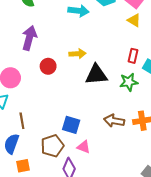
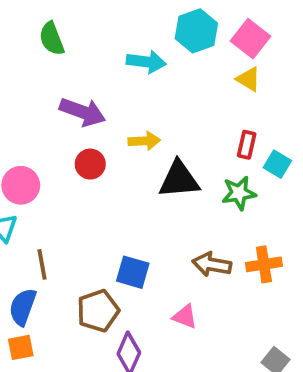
purple arrow: (29, 38) -> (83, 112), moved, turned 95
pink triangle: (84, 147) -> (185, 317), moved
orange square: (23, 166) -> (21, 347), moved

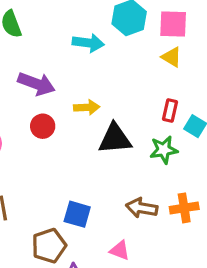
pink square: (250, 39) -> (173, 24), turned -36

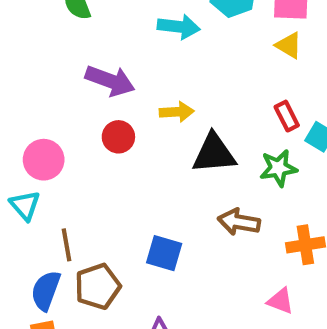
red rectangle: (170, 110) -> (287, 116), turned -40
brown arrow: (142, 208) -> (239, 222), moved
brown pentagon: (49, 246) -> (98, 286), moved
pink triangle: (120, 250) -> (280, 301), moved

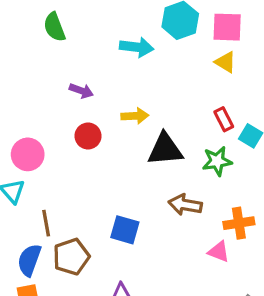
purple arrow: (110, 81) -> (81, 91), size x0.6
pink triangle: (280, 301) -> (219, 252), moved

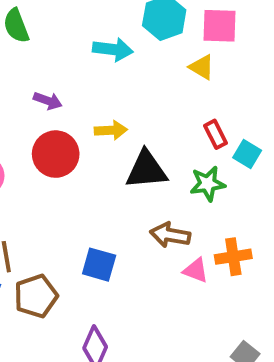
yellow triangle: (225, 62) -> (202, 67), moved
red circle: (88, 136) -> (56, 154), size x1.5
pink triangle: (219, 252) -> (196, 270), moved

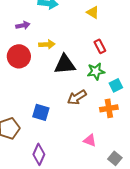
purple arrow: (48, 101) -> (23, 25), moved, turned -32
cyan square: (247, 154) -> (116, 85), moved, turned 32
brown arrow: (170, 235) -> (77, 97), turned -42
pink triangle: (196, 270) -> (90, 140), moved

